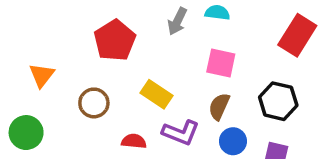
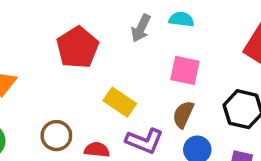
brown circle: (94, 103) -> (56, 136), moved

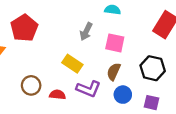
gray arrow: (141, 28) -> (86, 32), moved
red pentagon: (78, 48) -> (24, 28), moved

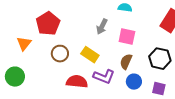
brown circle: (31, 85) -> (60, 54), moved
red semicircle: (57, 95) -> (77, 82), size x1.5

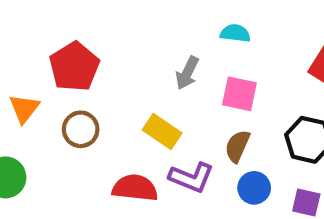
brown circle: (60, 54) -> (81, 129), moved

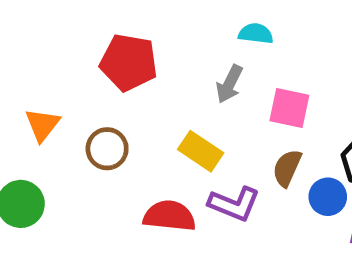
cyan semicircle: (235, 33) -> (256, 34), moved
red pentagon: (74, 67) -> (129, 62), moved, turned -30
blue circle: (254, 188) -> (328, 197), moved

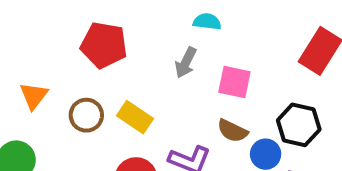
yellow rectangle: (201, 151) -> (135, 117), moved
brown semicircle: (287, 168) -> (232, 131), turned -88

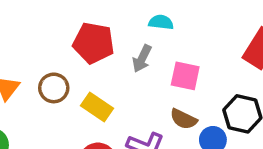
red pentagon: (104, 45) -> (94, 43), moved
brown circle: (86, 115) -> (54, 88), moved

